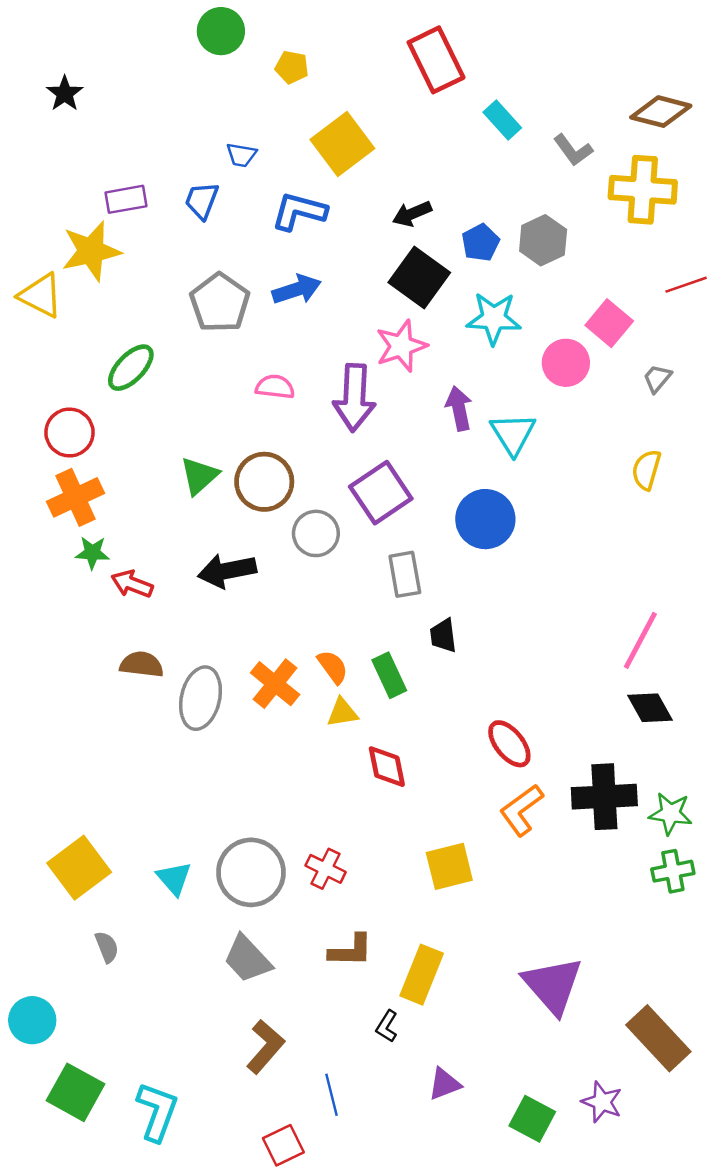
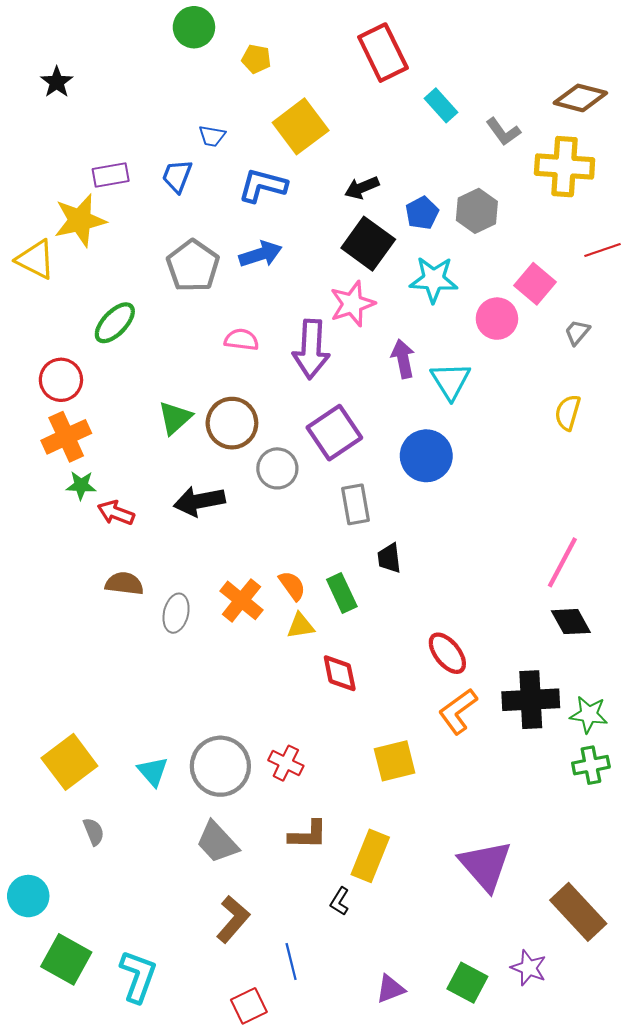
gray ellipse: (201, 698) -> (176, 613), size x0.7
purple triangle: (444, 1084) -> (390, 989), moved

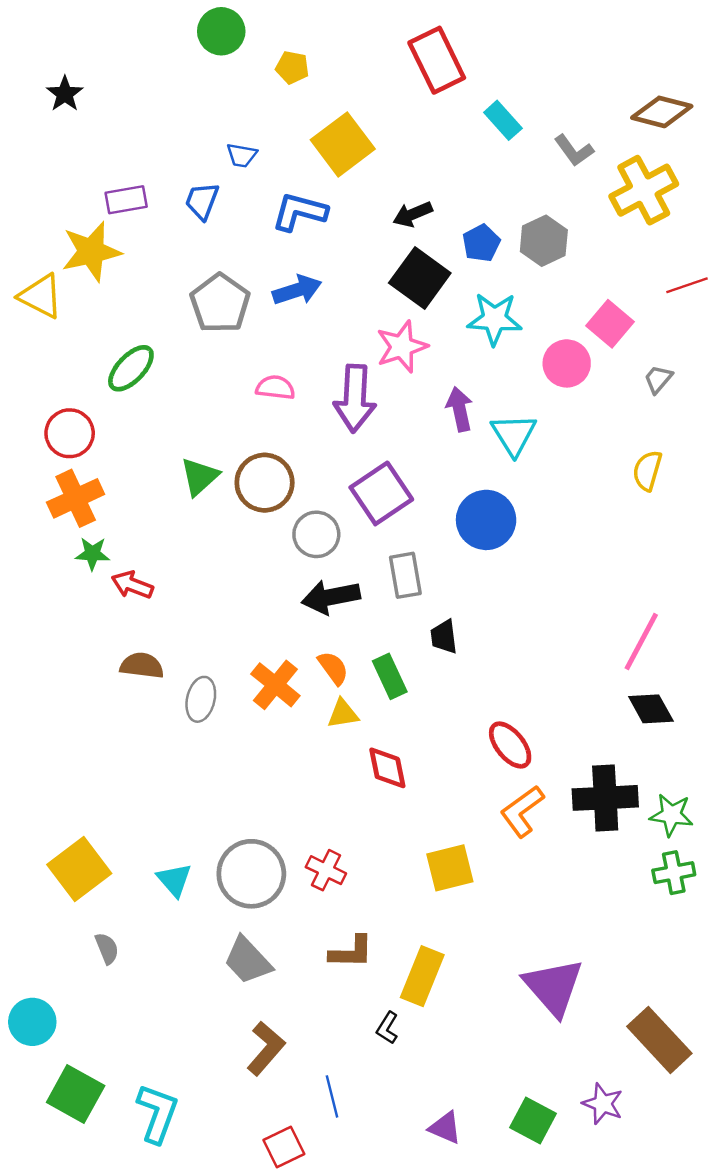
yellow cross: (565, 167) -> (644, 190), turned -32
black arrow: (199, 501) -> (331, 597), moved
purple triangle: (390, 989) -> (445, 1128), turned 44

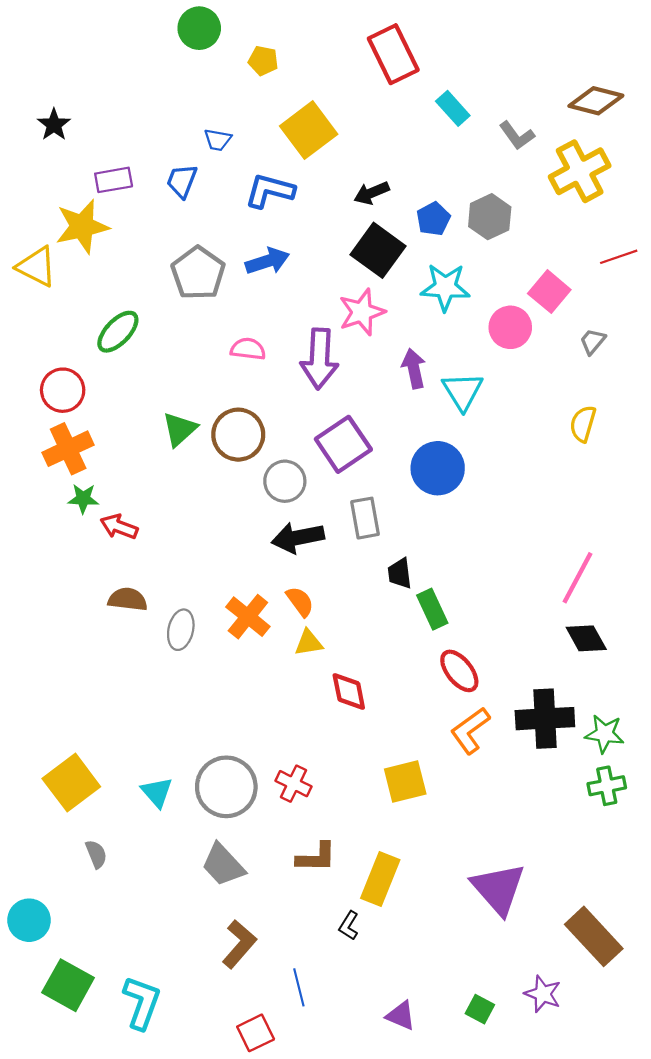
black star: (65, 94) -> (54, 125), moved
green rectangle: (390, 676) -> (432, 609), moved
green square: (533, 1121) -> (480, 1009), size x0.7

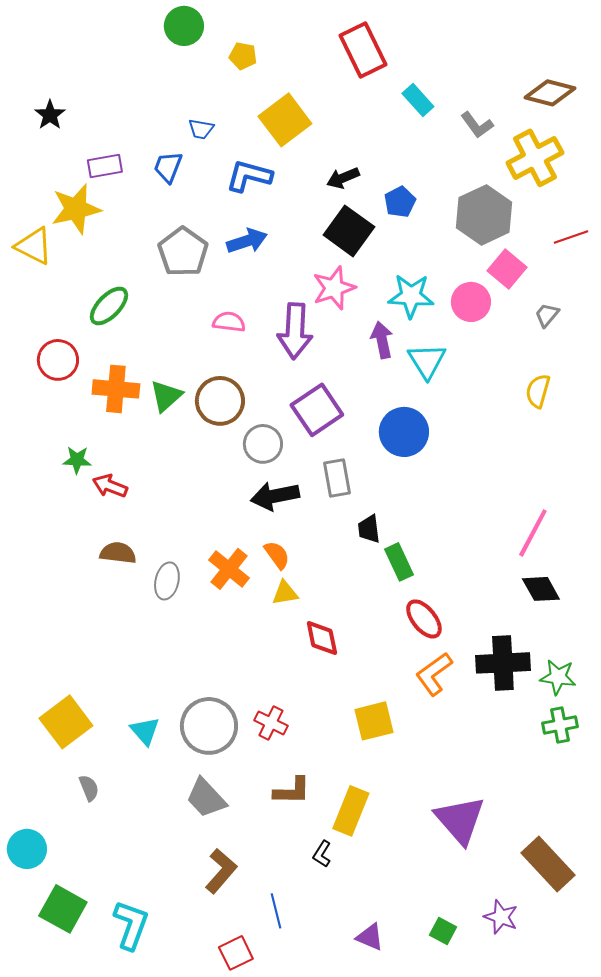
gray hexagon: (490, 217) -> (484, 215), moved, size x1.4
cyan star: (445, 287) -> (411, 296), moved
orange cross: (68, 449) -> (116, 389), moved, turned 30

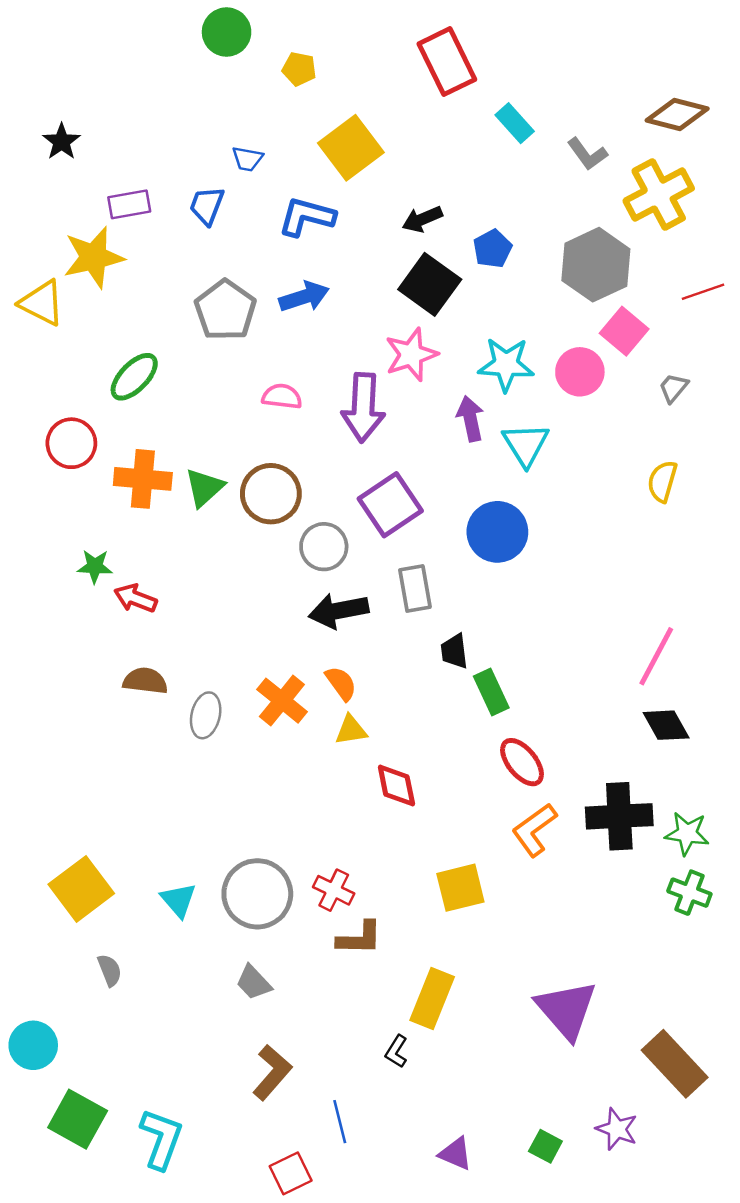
green cross: (560, 725) -> (689, 893), turned 32
brown L-shape: (292, 791) -> (359, 938), moved
gray trapezoid: (206, 798) -> (254, 982), size x0.7

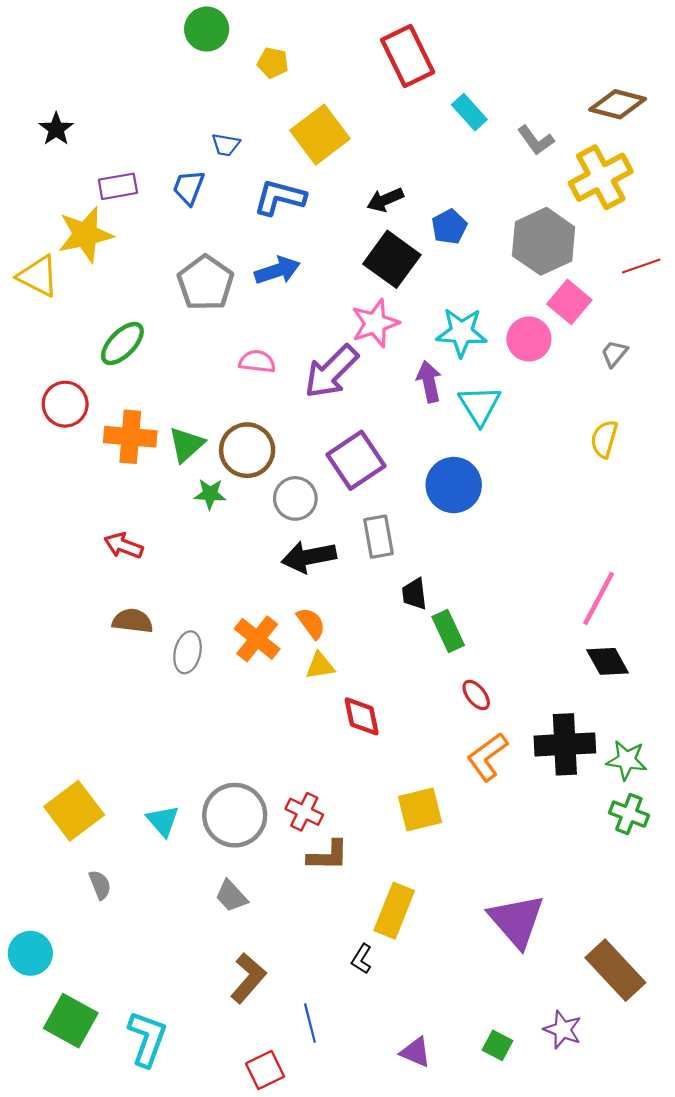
purple arrow: (363, 408) -> (331, 372), turned 42
green star: (95, 566) -> (210, 494), moved
red ellipse: (522, 762) -> (476, 695), size x0.7

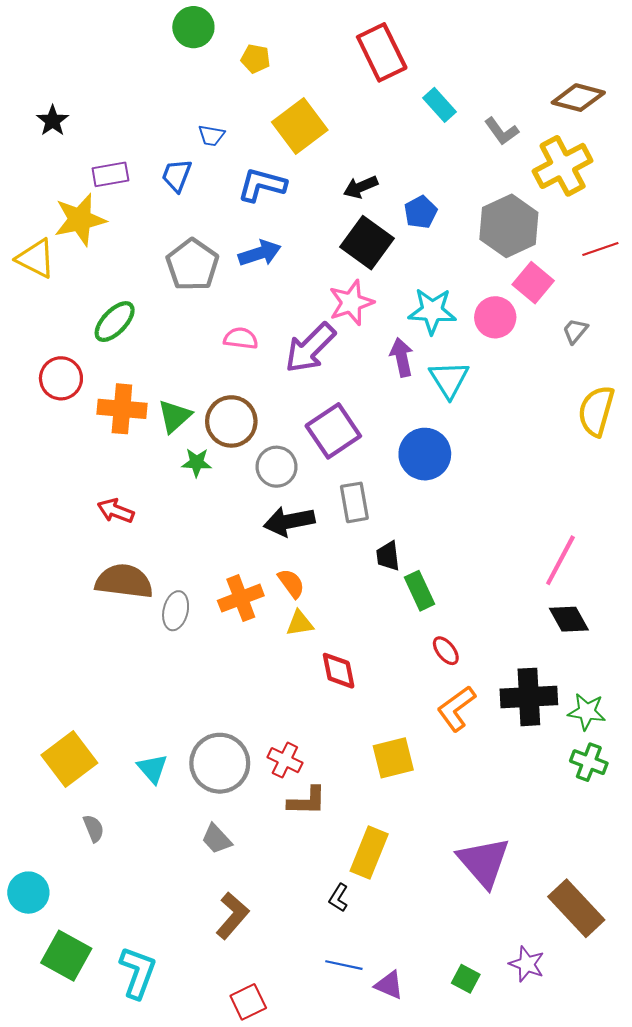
yellow semicircle: (604, 439) -> (596, 411), moved, size x1.4
brown semicircle: (133, 621) -> (124, 581), size x1.5
orange cross: (257, 639) -> (241, 598), turned 30
blue line: (310, 1023) -> (344, 965), moved, turned -64

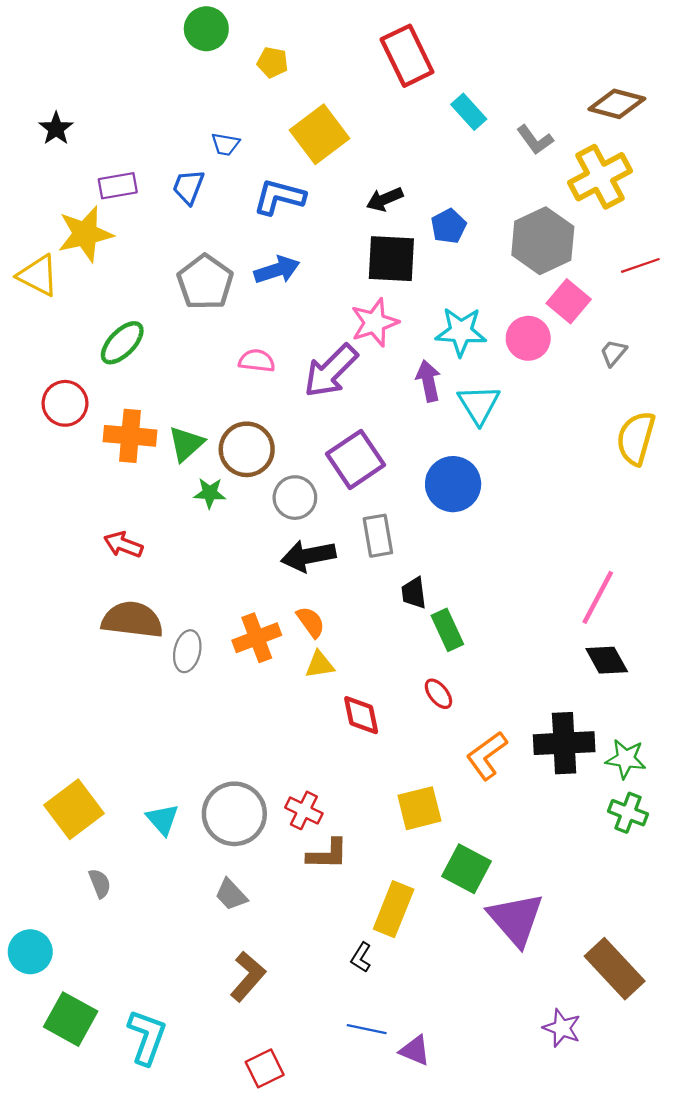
black square: (367, 243) -> (391, 259), turned -33
red ellipse: (446, 651) -> (438, 694), moved
green square: (466, 979) -> (466, 869), moved, size x1.6

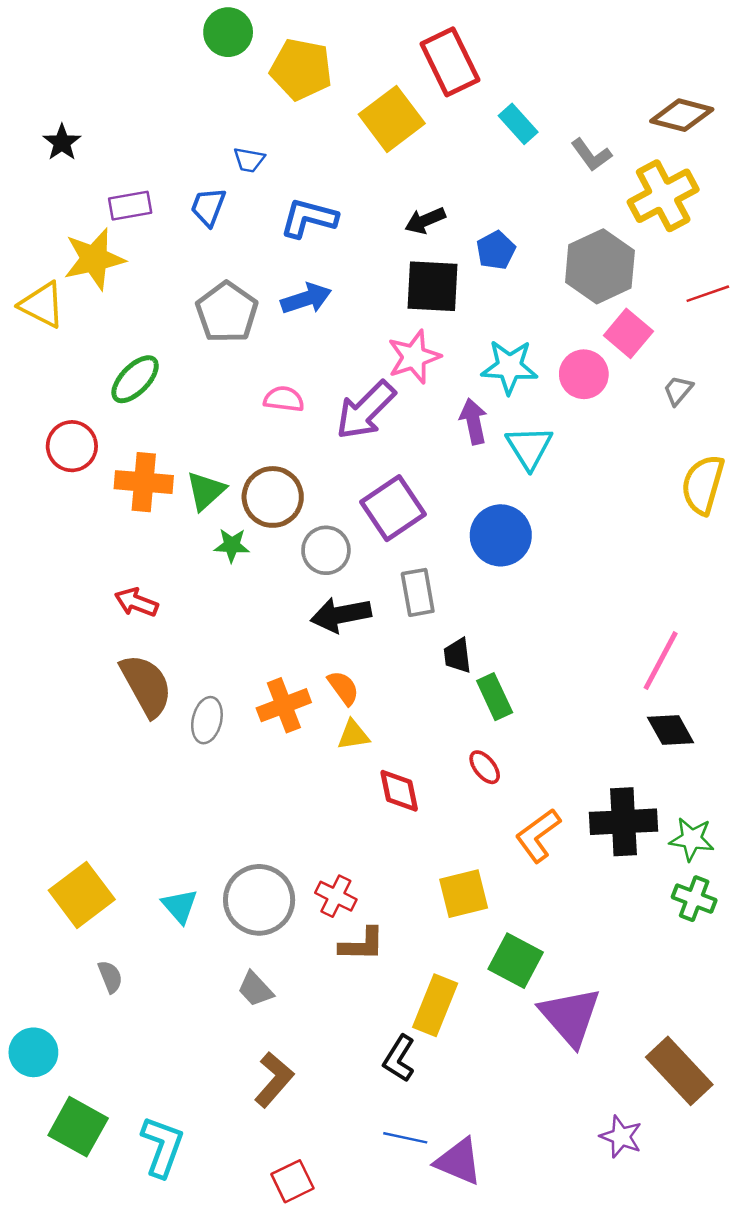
yellow pentagon: (272, 62) -> (301, 69), size x1.8
yellow square: (320, 134) -> (392, 119), moved
brown semicircle: (132, 620) -> (146, 685), turned 54
black L-shape: (361, 957) -> (399, 1059), size x1.4
purple triangle: (415, 1050) -> (459, 1161), size x1.4

